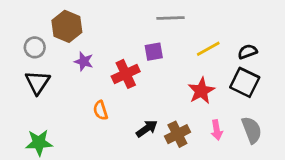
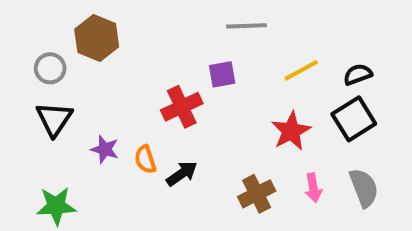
purple star: (84, 61) -> (105, 149), moved
black square: (245, 82) -> (354, 119), turned 32
black arrow: (147, 129) -> (182, 174), moved

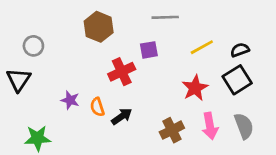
brown hexagon: (97, 38) -> (99, 27), moved
black triangle: (54, 119) -> (19, 80), moved
pink arrow: (313, 188) -> (210, 126), size x1.4

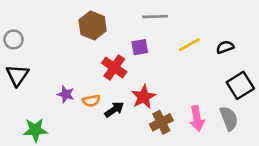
gray circle: (33, 46) -> (14, 39), moved
red cross: (122, 72) -> (114, 68), turned -30
black square: (237, 80) -> (240, 85), moved
red star: (195, 88) -> (144, 97), moved
orange semicircle: (97, 107) -> (91, 101), turned -84

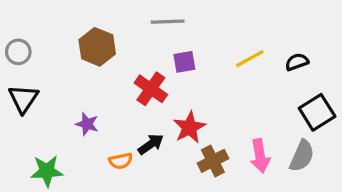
gray line: (155, 17) -> (168, 22), moved
brown hexagon: (93, 25) -> (97, 47), moved
orange semicircle: (91, 101) -> (121, 161), moved
gray semicircle: (229, 118) -> (302, 156), turned 45

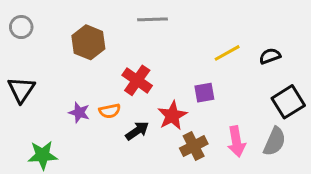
gray circle: (18, 52) -> (21, 27), moved
purple square: (184, 62) -> (204, 93), moved
orange semicircle: (121, 161) -> (110, 111), moved

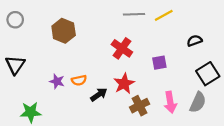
gray line: (152, 19) -> (134, 14), moved
yellow line: (227, 53) -> (164, 15), moved
red cross: (137, 80) -> (122, 48), moved
purple square: (204, 93) -> (159, 63), moved

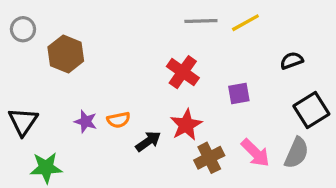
brown hexagon: (64, 31) -> (66, 54), moved
black triangle: (15, 65) -> (23, 122), moved
pink arrow: (170, 102) -> (255, 153), turned -35

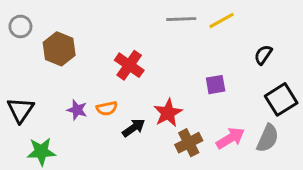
black semicircle: (292, 61) -> (263, 55), turned -36
red cross: (183, 72) -> (129, 65), moved
pink arrow: (255, 153) -> (230, 138), turned -76

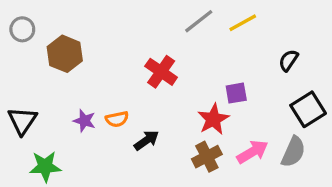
gray line: (181, 19) -> (199, 21), turned -36
red cross: (129, 65) -> (161, 72), moved
red star: (168, 113) -> (213, 119), moved

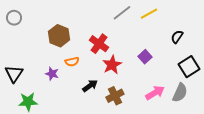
brown hexagon: (65, 54) -> (59, 36), moved
purple square: (236, 93) -> (145, 57), turned -32
orange semicircle: (117, 119) -> (72, 62), moved
red star: (213, 119) -> (112, 65), moved
brown cross: (207, 157) -> (115, 96), moved

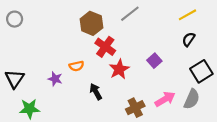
yellow line: (149, 14) -> (187, 15), moved
brown hexagon: (59, 36) -> (91, 23), moved
black arrow: (90, 86) -> (96, 92), turned -84
brown cross: (115, 96) -> (135, 108), moved

